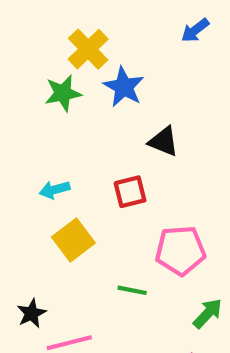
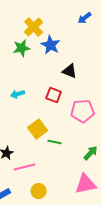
red square: (130, 192) -> (54, 95), turned 35
yellow square: (73, 240) -> (38, 129), moved
pink pentagon: (180, 250) -> (83, 111), moved

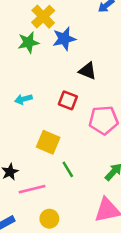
blue star: (51, 45) -> (64, 39), turned 30
yellow square: (38, 129) -> (48, 142), turned -30
green line: (55, 142) -> (68, 169), moved, turned 48

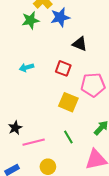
yellow square: (48, 142) -> (68, 102), moved
green line: (68, 169) -> (68, 137), moved

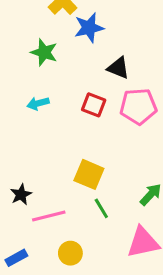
green star: (31, 20) -> (44, 52), moved, turned 30
pink pentagon: (93, 85) -> (138, 106), moved
yellow square: (68, 102) -> (89, 174), moved

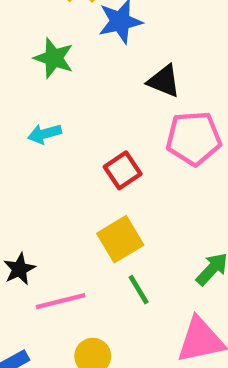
red square: (94, 105) -> (123, 170), moved, turned 35
yellow square: (89, 174) -> (120, 239), turned 36

